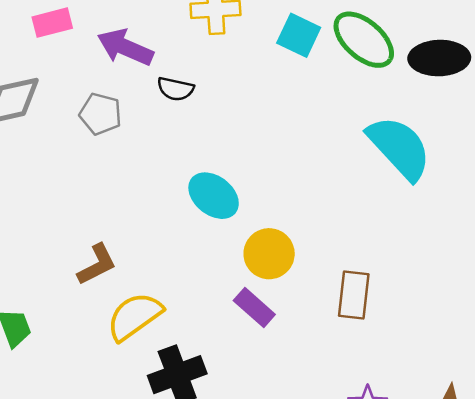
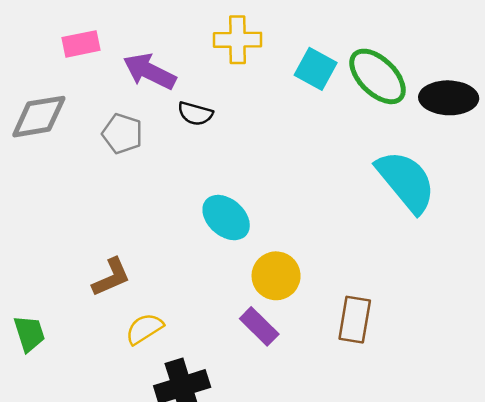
yellow semicircle: (134, 316) -> (144, 329), size x0.7

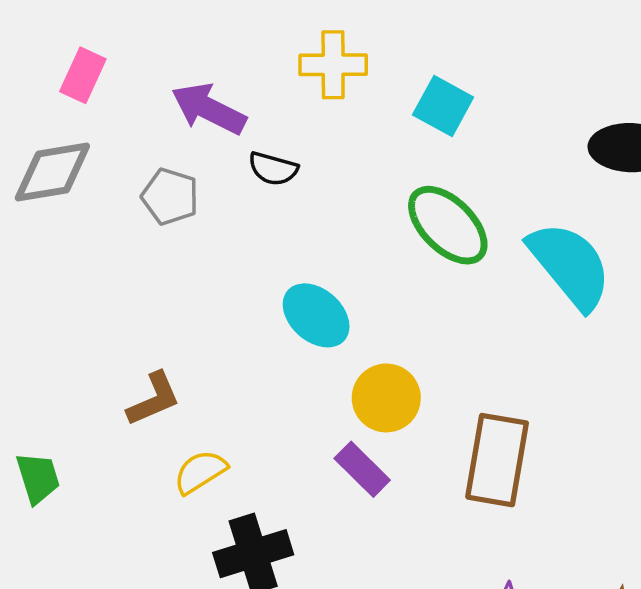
pink rectangle: (81, 44) -> (83, 75), moved, turned -54
green ellipse: (378, 76) -> (448, 225), moved
brown rectangle: (355, 320) -> (497, 460), size x1.4

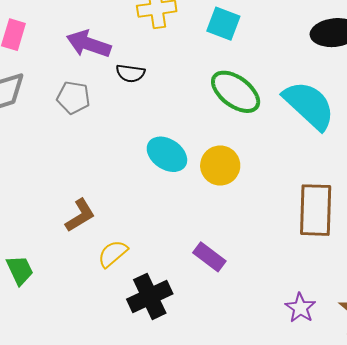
yellow circle: (386, 398) -> (220, 165), moved
brown rectangle: (497, 460) -> (316, 210), moved
purple rectangle: (362, 469) -> (209, 257), moved

